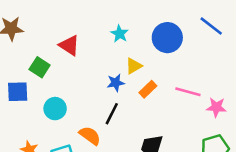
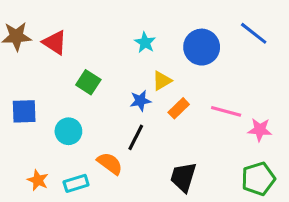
red triangle: (69, 45) -> (55, 42), moved
green square: (40, 67) -> (88, 82), moved

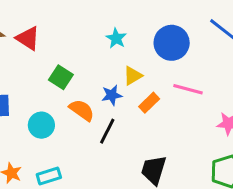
pink line: (226, 111) -> (188, 89), moved
orange semicircle: (110, 163) -> (82, 110), moved

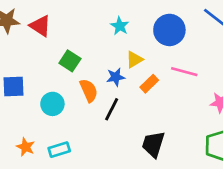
orange semicircle: (82, 110) -> (89, 90), turned 30

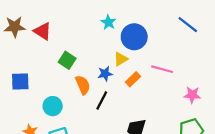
cyan star: (120, 26) -> (108, 22), moved
blue circle: (169, 30) -> (134, 37), moved
cyan circle: (52, 104) -> (53, 106), moved

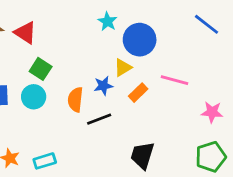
green square: (67, 60) -> (41, 69), moved
orange semicircle: (83, 85) -> (75, 100), turned -150
black line: (102, 100) -> (99, 119), turned 42
cyan circle: (53, 106) -> (34, 97), moved

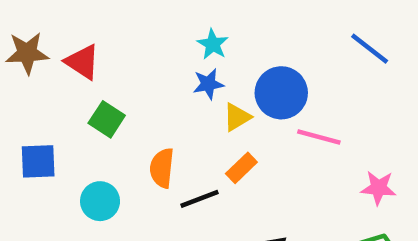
blue circle: (140, 40) -> (281, 93), moved
blue star: (103, 86) -> (208, 84), moved
orange rectangle: (138, 93) -> (241, 168), moved
cyan circle: (34, 97) -> (100, 201), moved

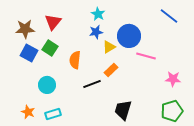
brown star: (27, 53) -> (25, 29), moved
red triangle: (82, 62) -> (53, 22), moved, turned 36
blue square: (38, 161) -> (29, 53), moved, turned 30
orange semicircle: (162, 168) -> (75, 60), moved

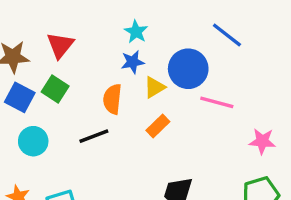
blue line: (169, 16) -> (227, 35), moved
orange semicircle: (75, 60) -> (112, 99), moved
black line: (92, 84) -> (94, 136), moved
cyan circle: (47, 85) -> (33, 141), moved

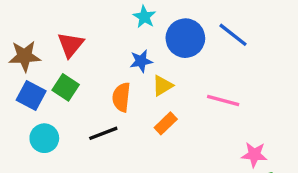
cyan star: (136, 32) -> (144, 17), moved
blue circle: (188, 69) -> (185, 38), moved
pink star: (262, 141) -> (254, 155), moved

